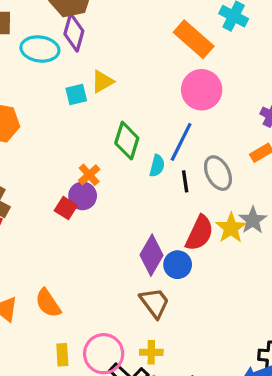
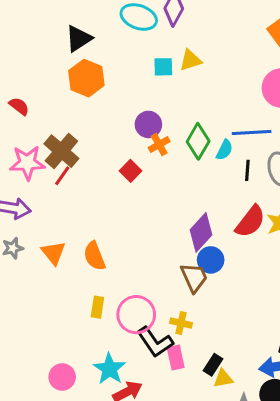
green diamond: (127, 141) -> (198, 141), moved
blue line: (181, 142) -> (252, 133), turned 48
purple circle: (83, 196) -> (148, 124), moved
blue circle: (178, 265) -> (211, 260), moved

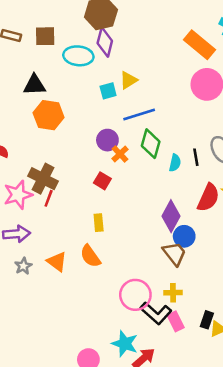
black triangle: (79, 39) -> (34, 85), turned 45
blue line: (252, 133) -> (139, 114), moved
cyan semicircle: (224, 150) -> (175, 163), moved
yellow rectangle: (97, 307) -> (99, 223), moved

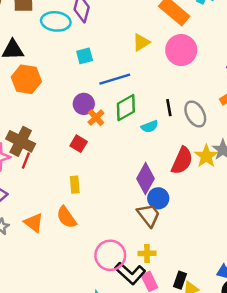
yellow triangle: (128, 80) -> (141, 42), moved
green diamond: (151, 144) -> (126, 108), turned 44
black line: (196, 157) -> (169, 108), moved
cyan semicircle: (175, 163) -> (150, 127), turned 56

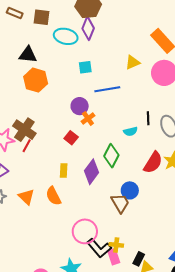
green diamond: (126, 108) -> (111, 156), moved, turned -40
purple diamond: (145, 179) -> (92, 172), moved
yellow cross: (147, 253) -> (116, 245), moved

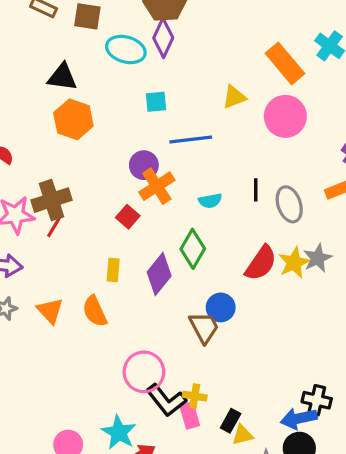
orange cross: (88, 118) -> (157, 186), size x1.5
brown cross: (24, 130) -> (52, 200), turned 35
cyan semicircle: (130, 131) -> (210, 201), moved

